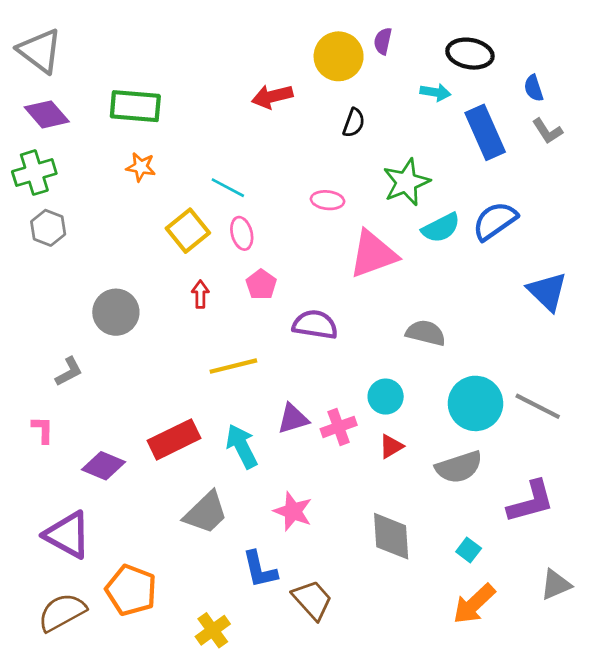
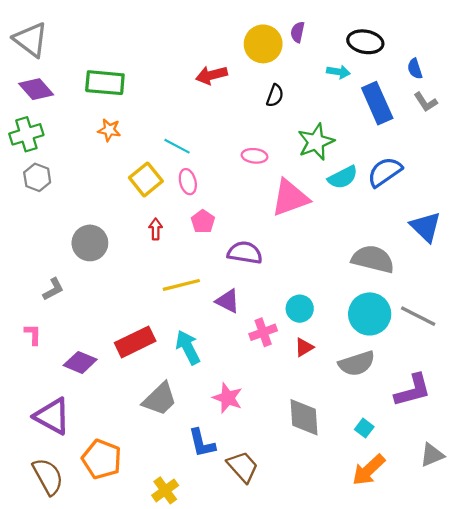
gray semicircle: (426, 333) -> (373, 259), moved, size x1.4
purple triangle: (293, 419) -> (228, 301), moved, turned 44
brown semicircle: (62, 612) -> (48, 476), turned 90

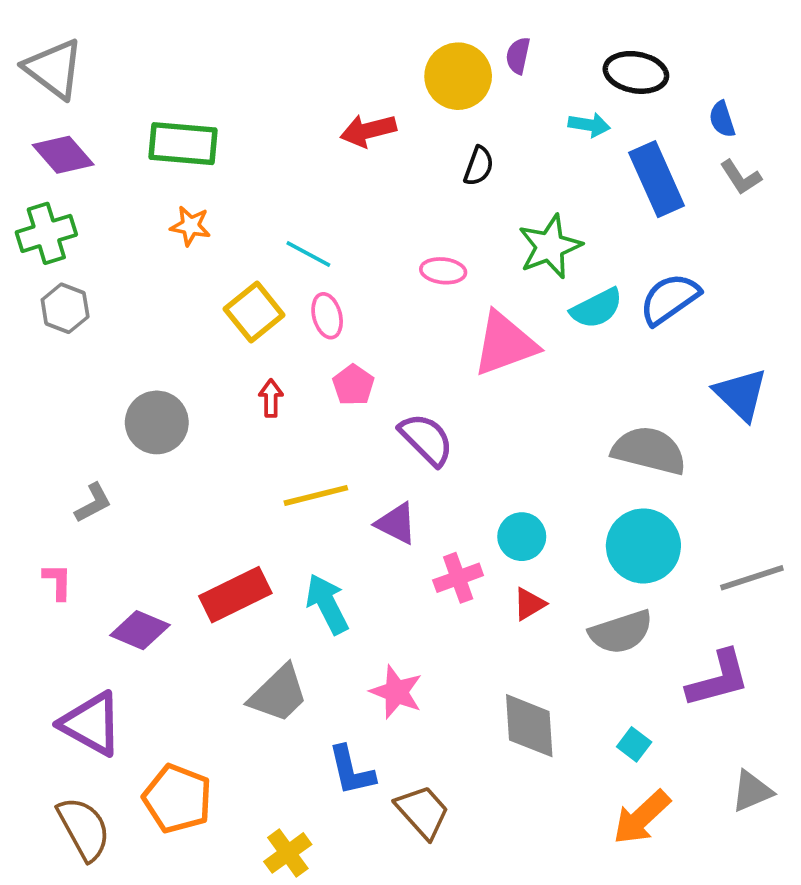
purple semicircle: (245, 253) -> (426, 439), turned 36
gray line: (418, 316) -> (752, 578), moved, turned -45

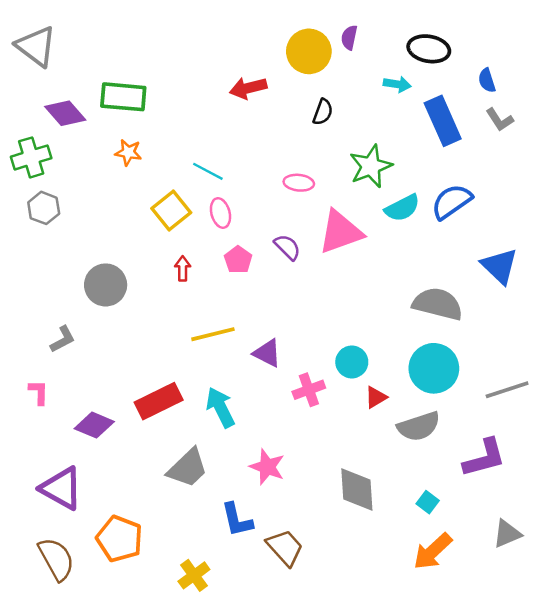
purple diamond: (63, 155) -> (65, 113), moved
purple semicircle: (426, 439) -> (287, 247), moved, size x0.7
red triangle: (529, 604) -> (376, 397), moved

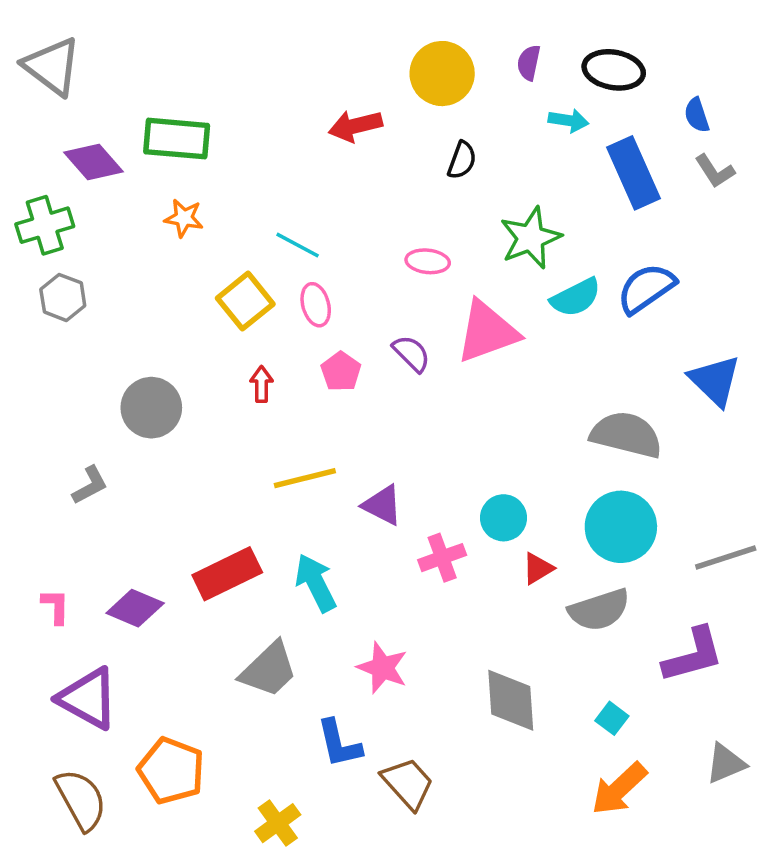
purple semicircle: (349, 37) -> (529, 63), moved
pink L-shape: (39, 392) -> (56, 606), moved

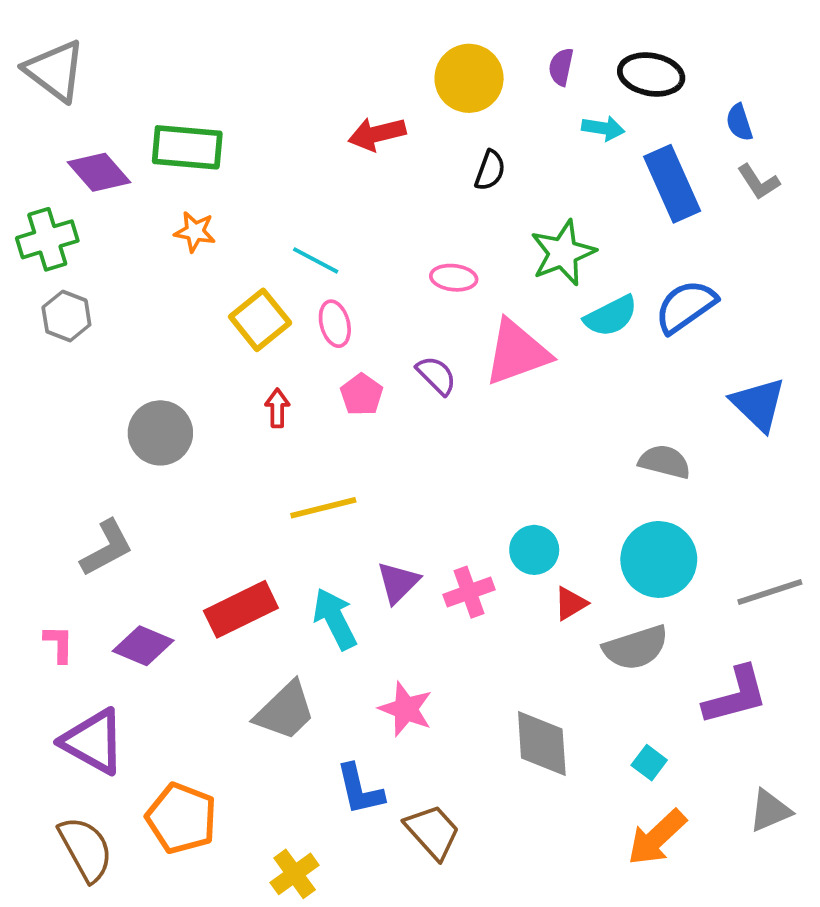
gray semicircle: (626, 435) -> (665, 462), size x0.7
gray L-shape: (90, 485) -> (107, 548), moved, size x1.4
purple triangle: (382, 505) -> (398, 582), moved, turned 48

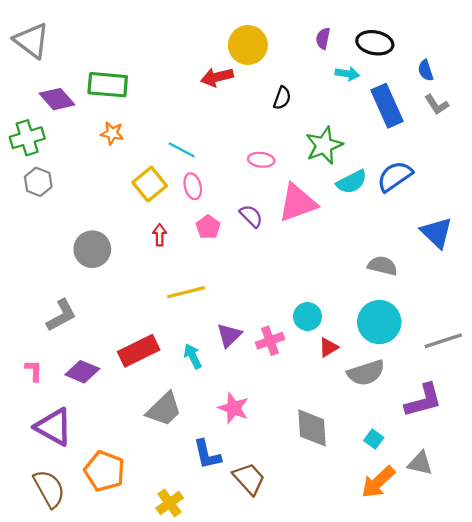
yellow circle: (469, 78) -> (248, 45), moved
cyan arrow: (335, 619) -> (193, 356), size x0.7
gray triangle: (770, 811) -> (420, 463), moved, turned 36

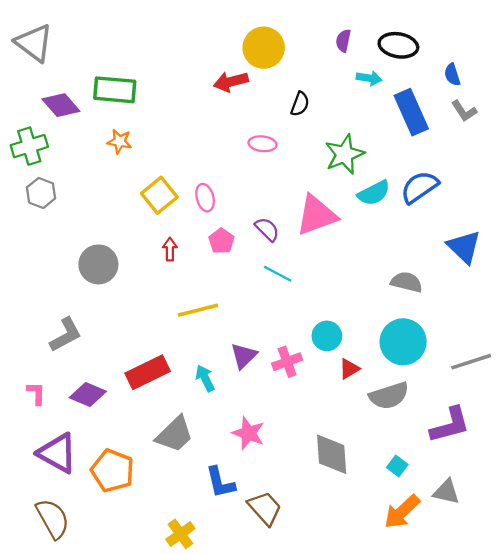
cyan line: (182, 150) -> (278, 274), moved
pink ellipse: (261, 160) -> (262, 144), moved
orange pentagon: (104, 471) -> (112, 471), moved

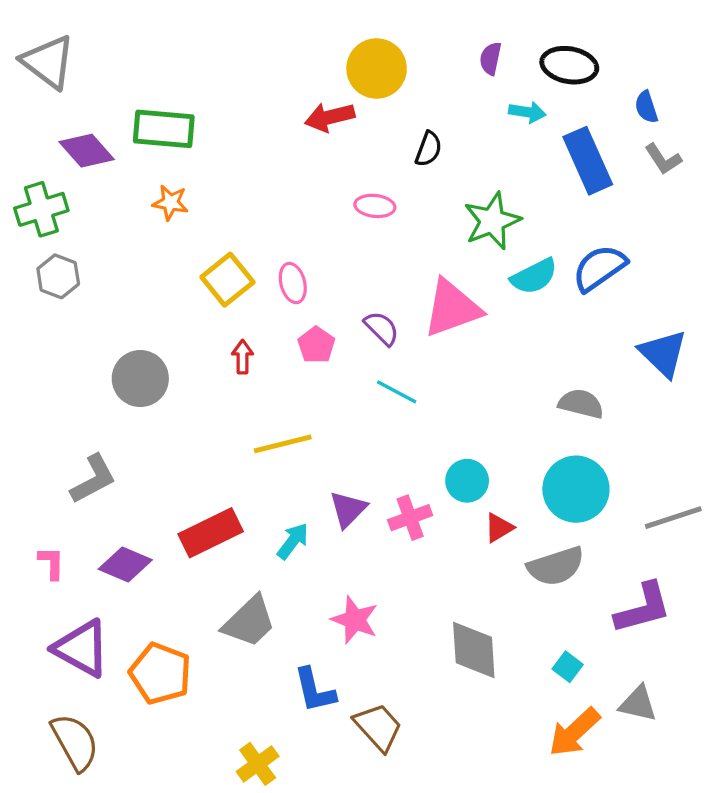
cyan arrow: (205, 378) -> (293, 541), turned 64

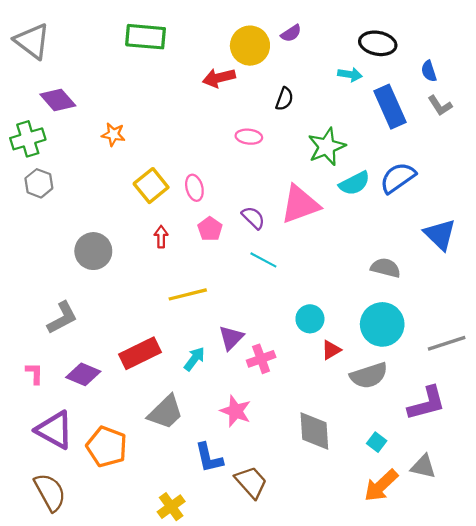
purple semicircle: (491, 58) -> (291, 33), moved, turned -135
green rectangle: (164, 129) -> (146, 37), moved
pink cross: (410, 518) -> (261, 359), moved

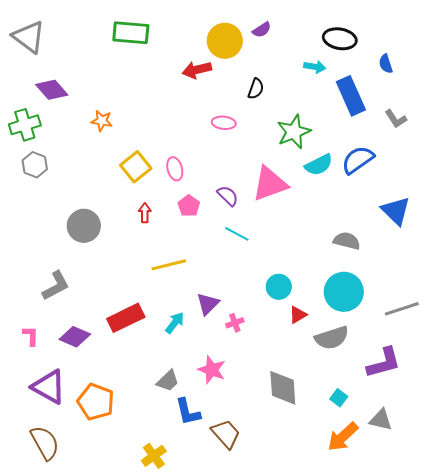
gray L-shape: (440, 106) -> (396, 119), moved
pink cross: (261, 359) -> (235, 323), size x0.7
gray trapezoid: (166, 412) -> (168, 381), moved, size x0.7

